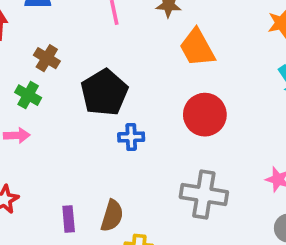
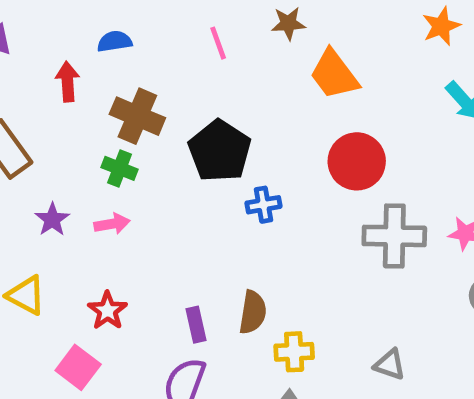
brown cross: (47, 58) -> (137, 116), size x1.5
gray cross: (204, 195) -> (394, 236), moved

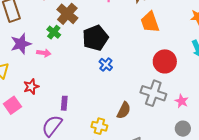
red circle: (357, 161) -> (165, 61), moved
blue cross: (263, 205) -> (106, 65), turned 32
purple star: (52, 219) -> (21, 44), size x1.5
brown semicircle: (253, 312) -> (124, 110), moved

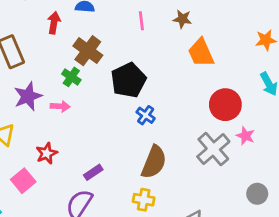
gray cross: (153, 93) -> (213, 149), turned 35
pink star: (182, 101) -> (245, 136), moved
purple rectangle: (64, 103) -> (93, 172), turned 56
brown semicircle: (124, 110) -> (154, 162), moved, size x1.4

